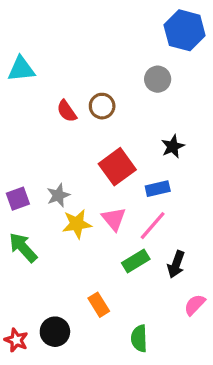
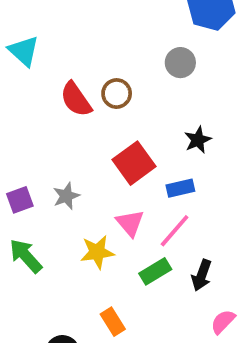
cyan triangle: (21, 69) -> (24, 51), turned 48
red semicircle: (67, 111) -> (76, 99), size x1.4
yellow star: (77, 224) -> (97, 252), moved

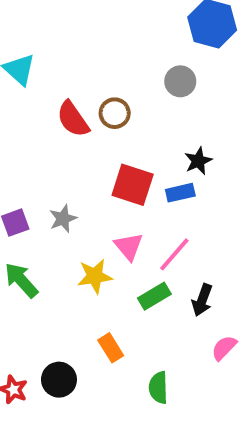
red square: (134, 163) -> (133, 185), turned -36
blue rectangle: (180, 188) -> (180, 193), moved

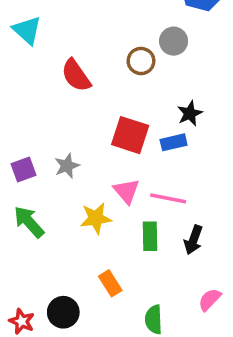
brown circle: (115, 113) -> (141, 61), moved
pink line: (174, 254) -> (168, 198), turned 60
green rectangle: (154, 296) -> (150, 236), turned -60
pink semicircle: (224, 348) -> (210, 300), moved

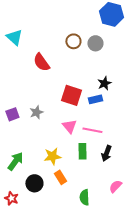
brown circle: (141, 61) -> (73, 41), moved
yellow star: (96, 218) -> (52, 156), moved
green arrow: (29, 222) -> (15, 161), moved, turned 78
black circle: (63, 312) -> (34, 183), moved

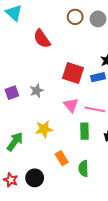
yellow star: (52, 156) -> (44, 129), moved
black circle: (34, 183) -> (35, 178), moved
green semicircle: (84, 197) -> (83, 169), moved

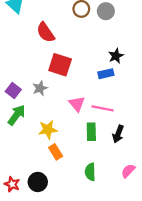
red square: (73, 73) -> (60, 65), moved
purple square: (12, 93) -> (13, 90), turned -32
green arrow: (15, 142) -> (17, 115), moved
orange rectangle: (62, 158) -> (56, 152), moved

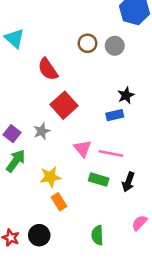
red square: (60, 65) -> (64, 105), turned 30
green rectangle: (91, 132) -> (99, 179), turned -72
green semicircle: (90, 172) -> (97, 235), moved

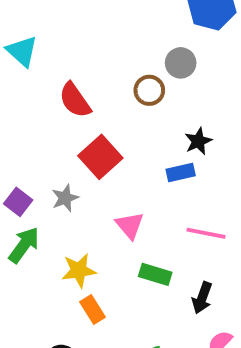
brown circle: (88, 43) -> (149, 90), moved
pink line: (111, 153) -> (206, 233), moved
black arrow: (128, 182) -> (202, 298), moved

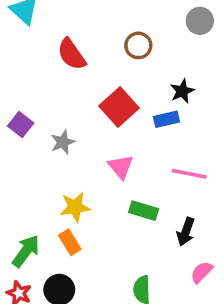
gray circle: (181, 63) -> (200, 21), moved
red square: (100, 157) -> (119, 107), moved
purple square: (18, 202) -> (21, 125), moved
green arrow: (24, 245) -> (26, 251), moved
orange rectangle: (93, 310) -> (70, 242), moved

